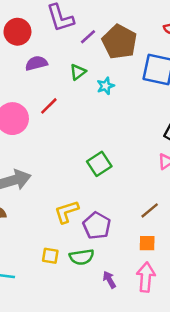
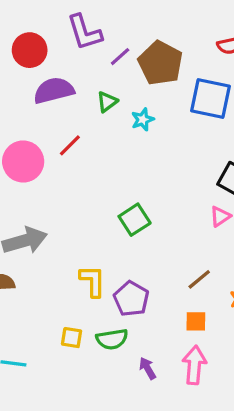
purple semicircle: (36, 63) -> (54, 90), size x1.4
yellow L-shape: (67, 212) -> (93, 281), turned 108

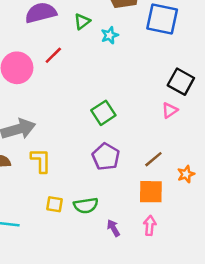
yellow L-shape: (93, 281) -> (41, 160), moved
purple pentagon: (131, 299) -> (106, 157), moved
orange square: (196, 321) -> (151, 192), size x1.5
pink arrow: (194, 365) -> (150, 225), size x0.7

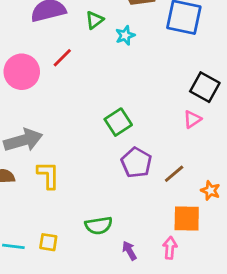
purple pentagon: (106, 157) -> (136, 163), moved
orange star: (186, 174) -> (210, 191), turned -30
orange square: (151, 192) -> (187, 218), moved
yellow square: (55, 204) -> (48, 242), moved

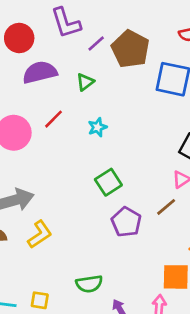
cyan star: (125, 35) -> (97, 127), moved
brown line: (174, 174) -> (166, 207), moved
yellow L-shape: (48, 175) -> (40, 234), turned 56

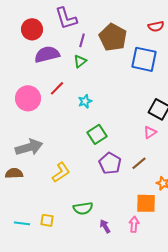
purple line: (96, 43) -> (82, 40), moved, turned -32
cyan star: (97, 127) -> (85, 101), moved
brown line: (166, 207) -> (139, 163), moved
yellow L-shape: (40, 234) -> (61, 172), moved

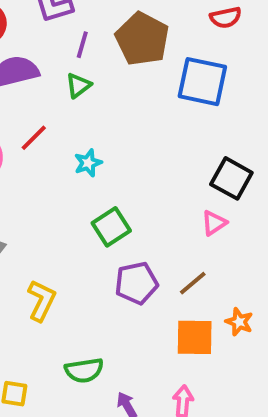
purple pentagon: (110, 163) -> (136, 283), turned 30
yellow L-shape: (61, 172) -> (41, 301), turned -30
orange square: (146, 203) -> (195, 337), moved

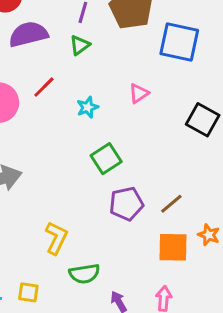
pink triangle: (214, 223) -> (139, 93), moved
yellow L-shape: (41, 301) -> (56, 238), moved

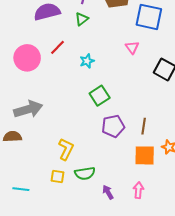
pink triangle: (139, 93) -> (132, 47), moved, turned -32
brown line: (171, 204) -> (144, 126), turned -42
yellow square: (28, 292) -> (58, 176), moved

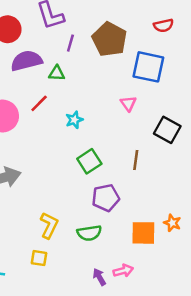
green triangle: (82, 19) -> (57, 73), moved, turned 40
brown line: (144, 126) -> (136, 160), moved
green semicircle: (85, 173) -> (89, 233), moved
pink arrow: (138, 190) -> (123, 271), moved, turned 70

